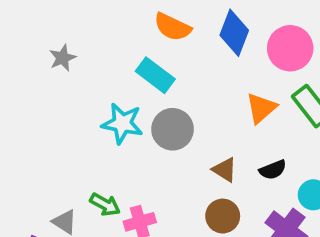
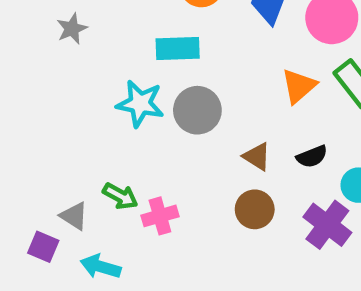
cyan rectangle: (155, 75) -> (178, 49), turned -39

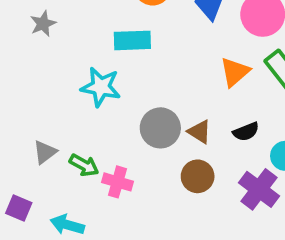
gray circle: (197, 110) -> (160, 128), moved
gray triangle: (74, 216) -> (45, 152), moved, turned 50
pink cross: (160, 216) -> (117, 182), turned 32

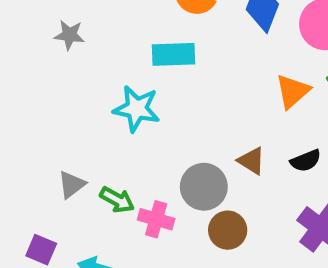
gray star: (43, 24) -> (69, 35), turned 30
gray circle: (160, 128) -> (204, 187), moved
brown circle: (198, 176) -> (228, 230), moved

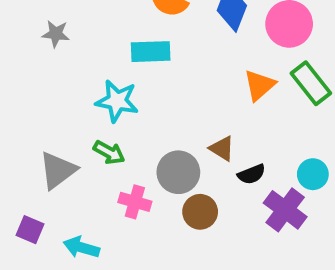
black semicircle: (306, 161) -> (252, 174), moved
gray triangle: (72, 185) -> (58, 170), size x1.5
green arrow: (117, 200) -> (109, 152), moved

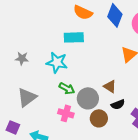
gray star: (56, 34) -> (22, 58), moved
green arrow: (109, 152) -> (67, 88), moved
black semicircle: (252, 174) -> (118, 104), moved

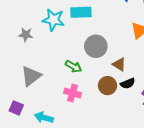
cyan star: (57, 62) -> (53, 20), moved
gray circle: (88, 98) -> (96, 46), moved
brown circle: (99, 118) -> (108, 86), moved

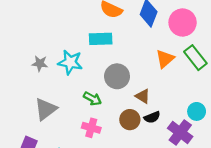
cyan star: (53, 20) -> (70, 62), moved

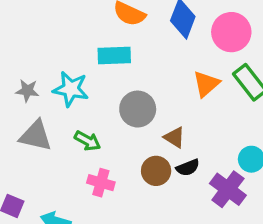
green arrow: (92, 99) -> (87, 141), moved
gray triangle: (46, 109) -> (36, 136), moved, turned 50

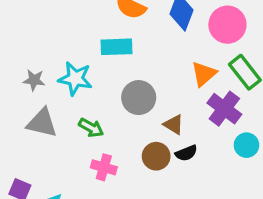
purple cross: (228, 189) -> (224, 109), moved

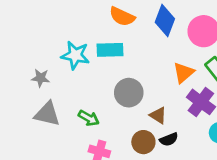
cyan star: (75, 79) -> (75, 55), moved

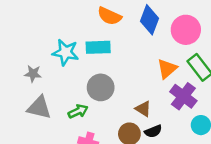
gray circle: (129, 93) -> (101, 87), moved
green arrow: (89, 118) -> (78, 111), turned -54

